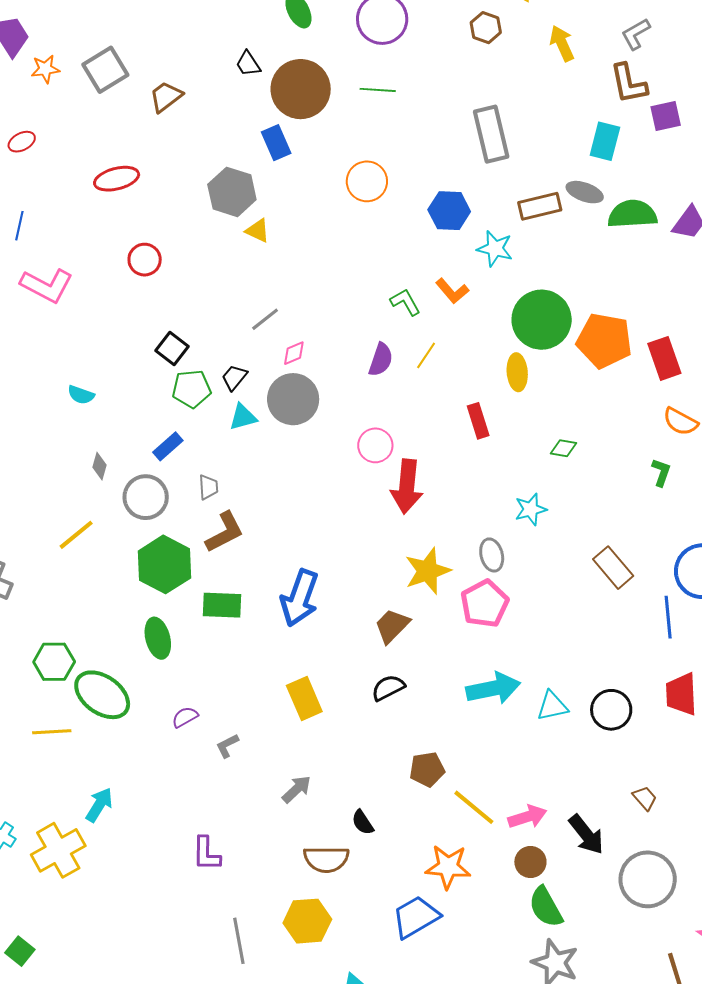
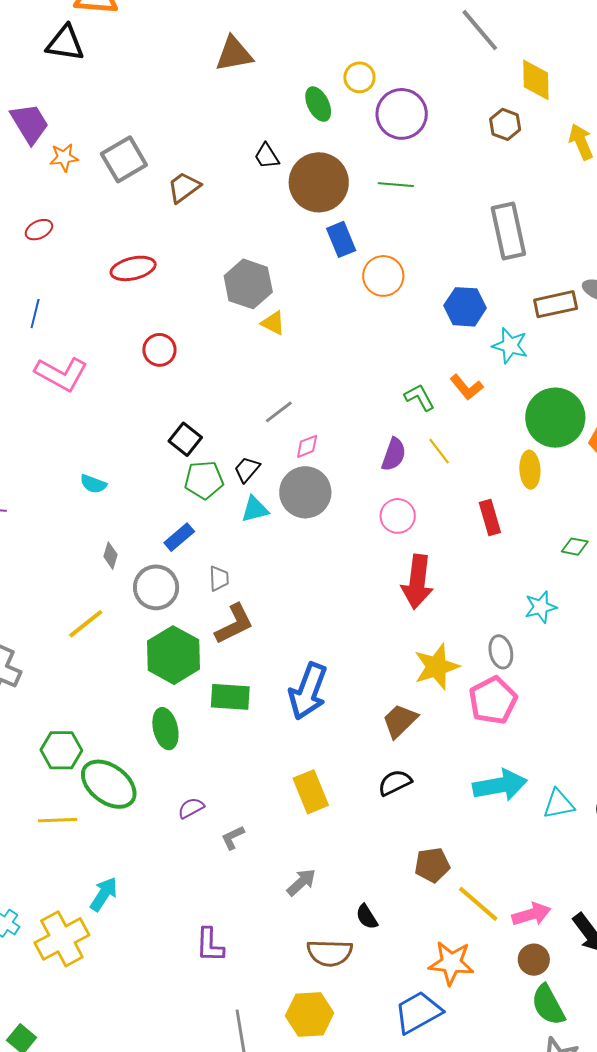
blue rectangle: (276, 143) -> (341, 239), moved
yellow line: (426, 355) -> (439, 451), turned -72
pink circle: (375, 445) -> (398, 516), moved

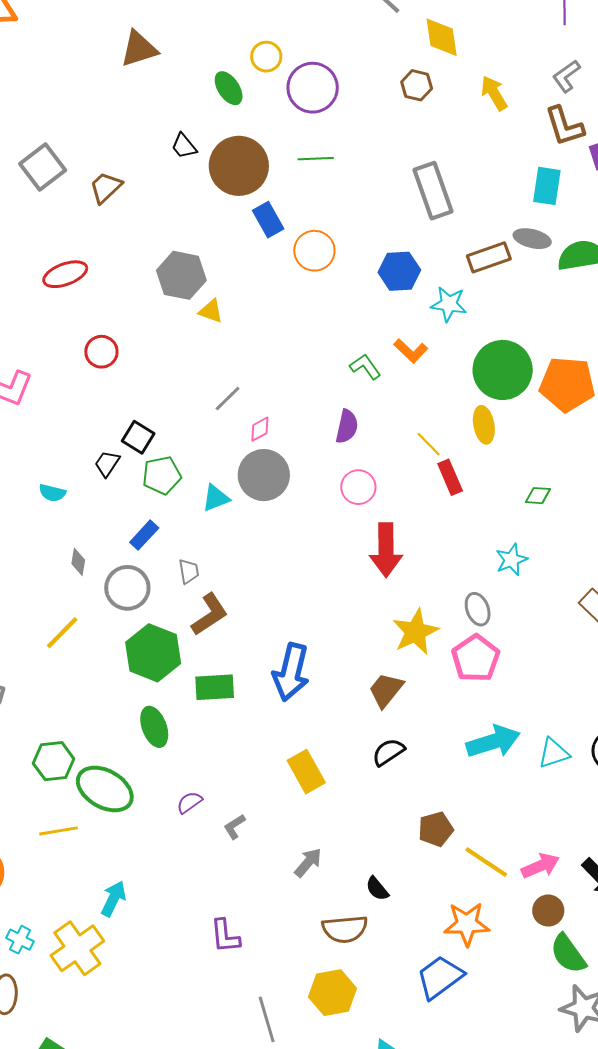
yellow line: (439, 451) -> (429, 444), moved
black trapezoid: (247, 469) -> (107, 464), moved

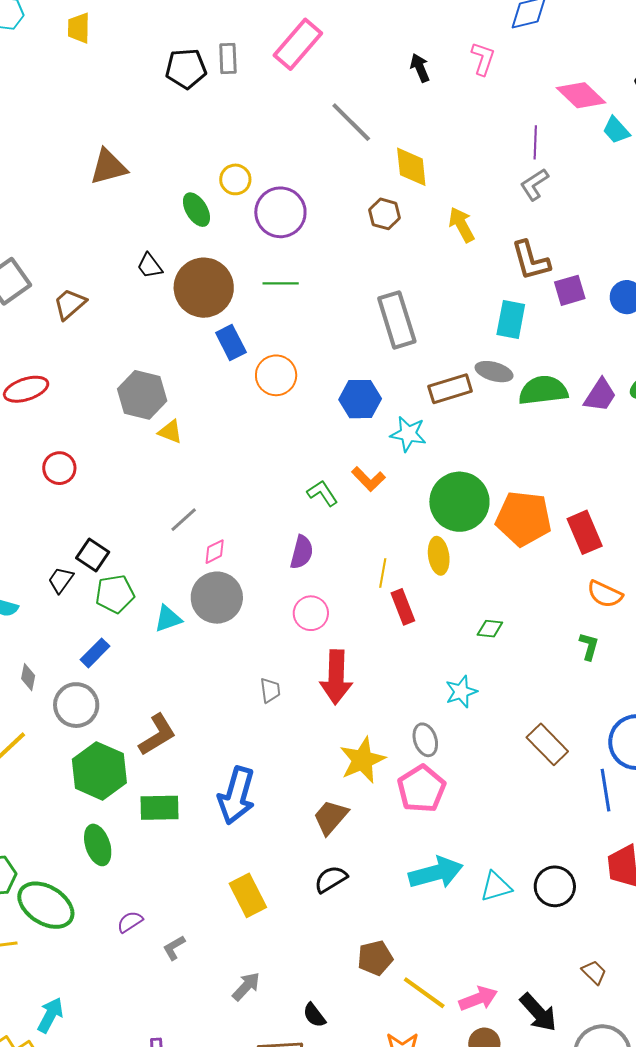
gray L-shape: (566, 76) -> (534, 184), moved
yellow line: (429, 444) -> (383, 573), turned 52
gray trapezoid: (189, 571) -> (270, 690), moved

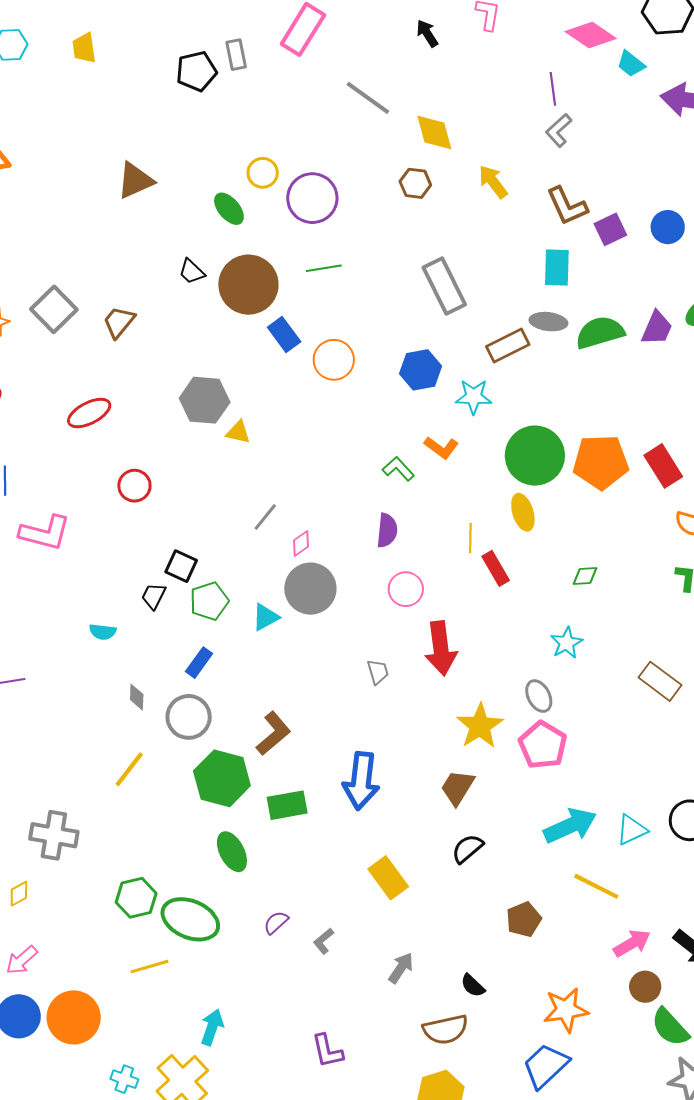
yellow line: (424, 993) -> (596, 886), moved

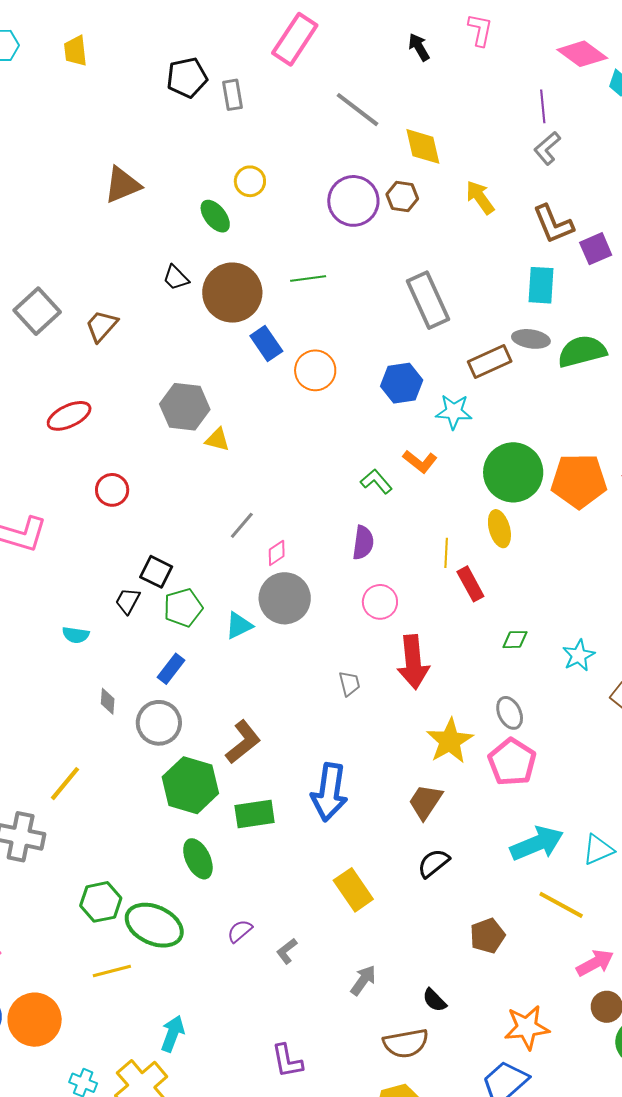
gray rectangle: (236, 55) -> (233, 95), moved
purple circle: (312, 198) -> (353, 201), moved
green diamond: (585, 576) -> (515, 640), moved
cyan star: (567, 643) -> (579, 655), moved
yellow line: (129, 769) -> (65, 784), moved

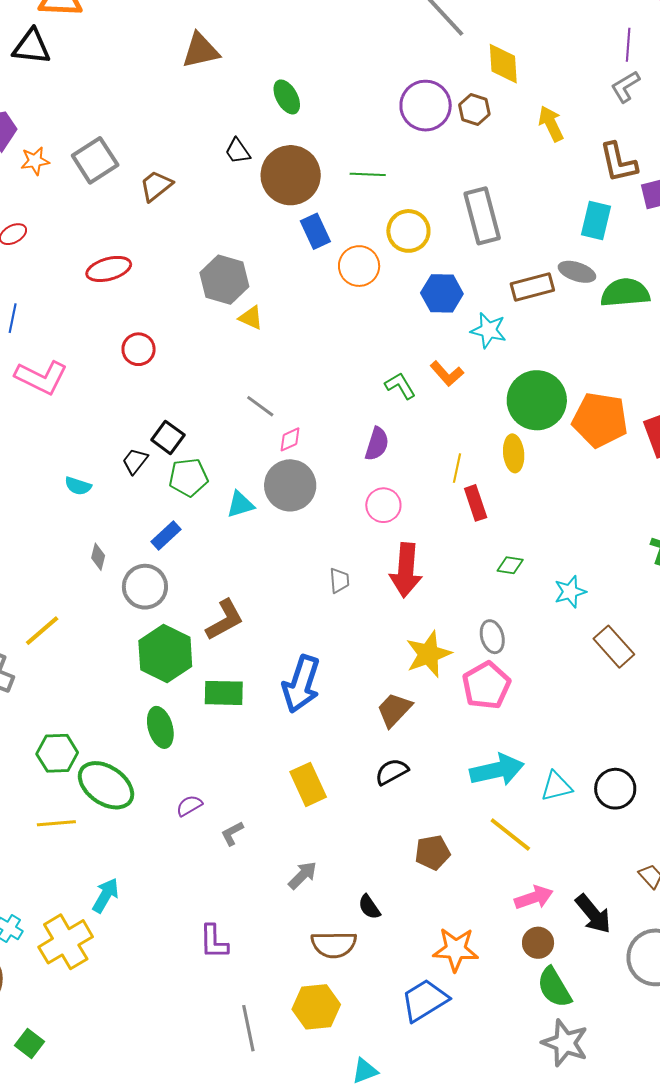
yellow circle: (250, 181) -> (408, 231), moved, size x1.4
gray line: (242, 525) -> (260, 406), turned 76

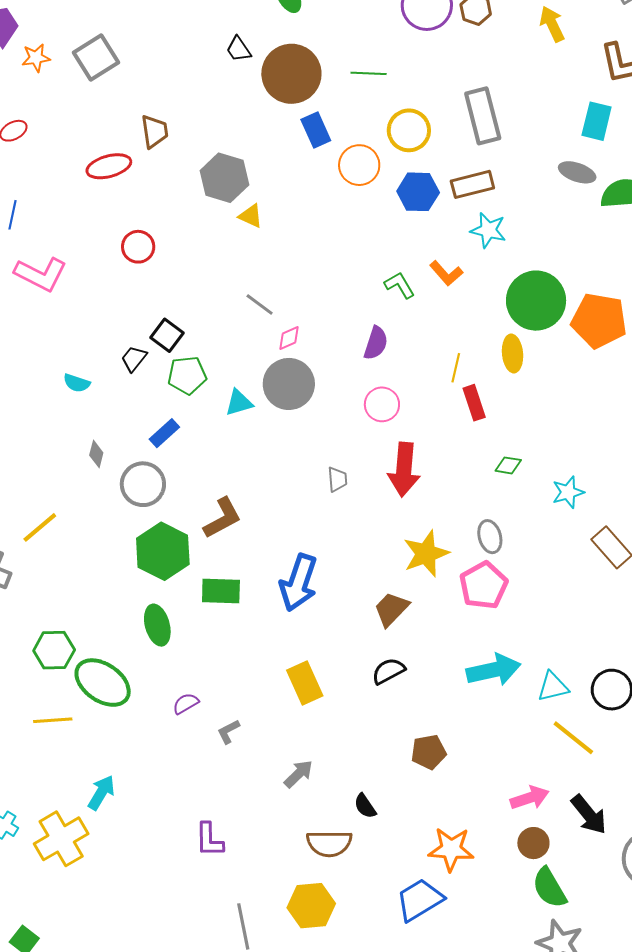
brown trapezoid: (156, 186) -> (155, 131), moved, turned 120
brown rectangle: (532, 287) -> (472, 184), moved
blue hexagon: (442, 293) -> (418, 192), moved
yellow line: (510, 835) -> (573, 738), moved

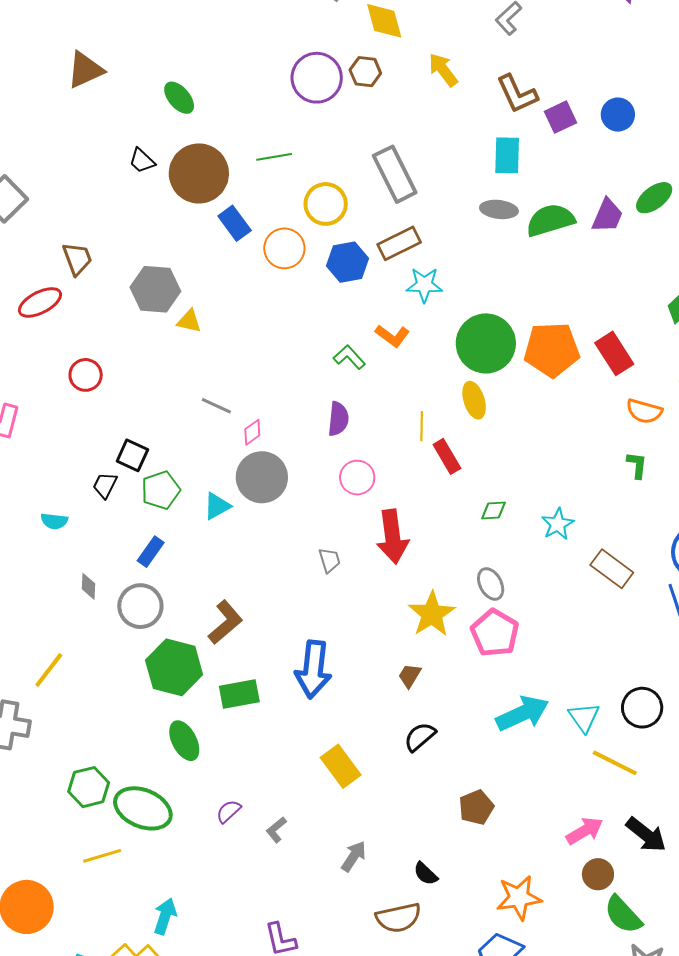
brown trapezoid: (391, 609) -> (410, 676), size x0.7
cyan triangle: (553, 687) -> (584, 717), turned -40

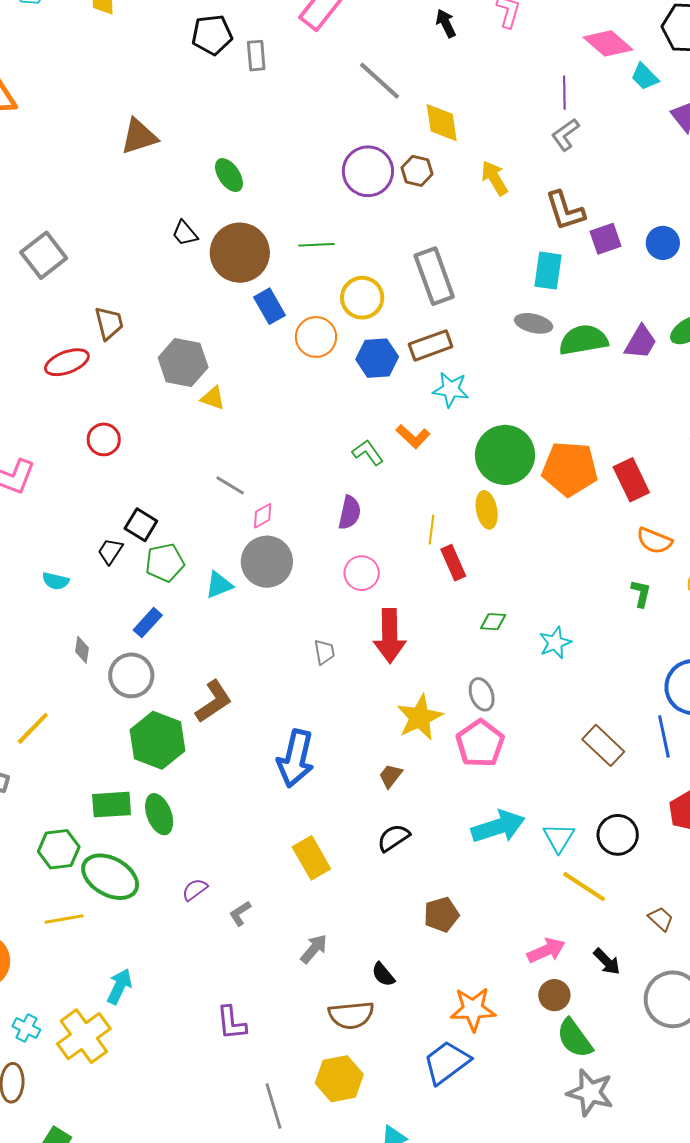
brown rectangle: (612, 569) -> (603, 745), moved
green rectangle: (239, 694) -> (112, 805), moved
black arrow: (646, 835) -> (607, 962), size x0.7

